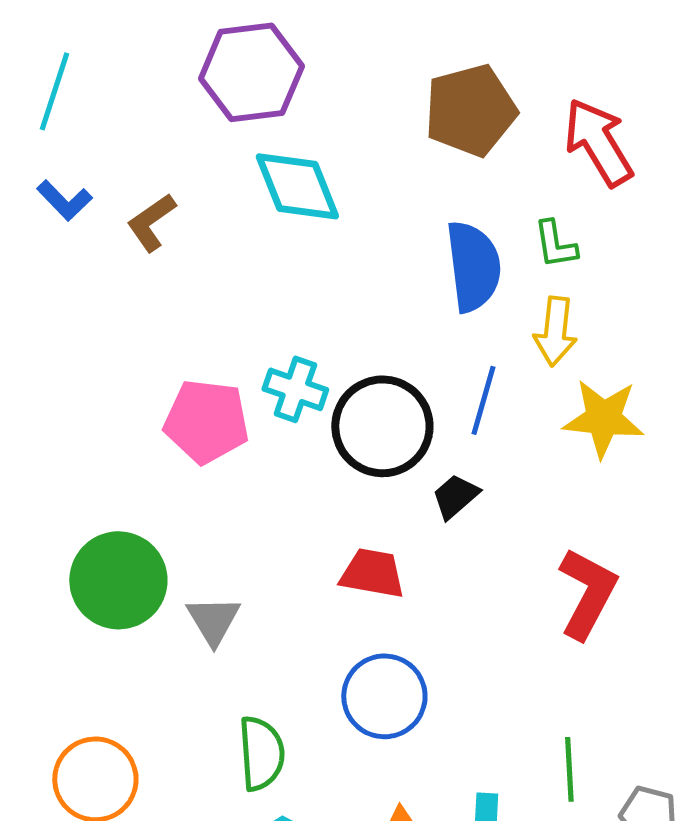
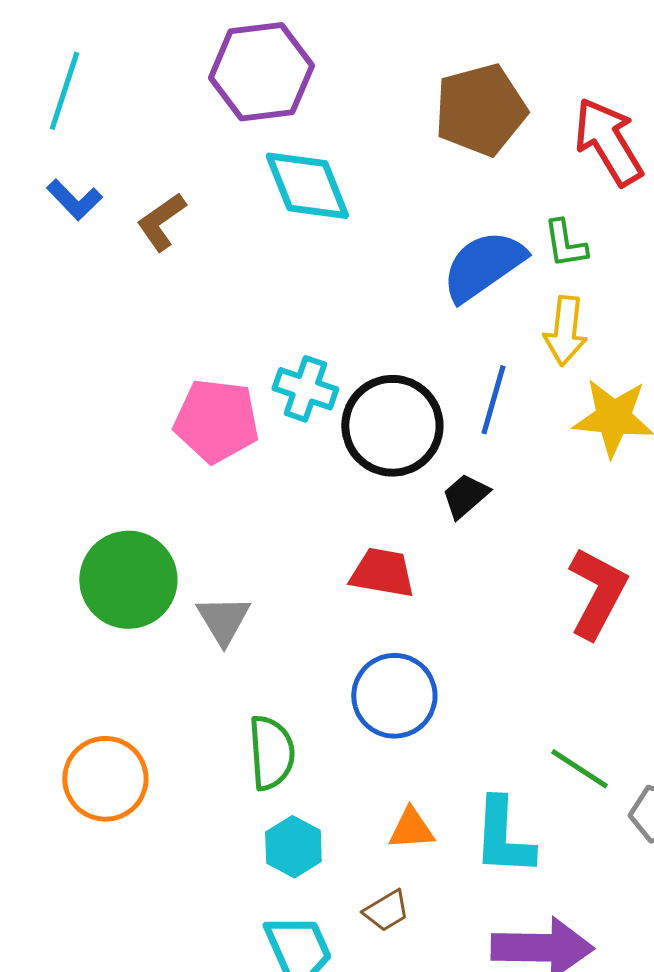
blue semicircle: (473, 266) -> (483, 266), turned -118
green line: (569, 769) -> (579, 769), turned -54

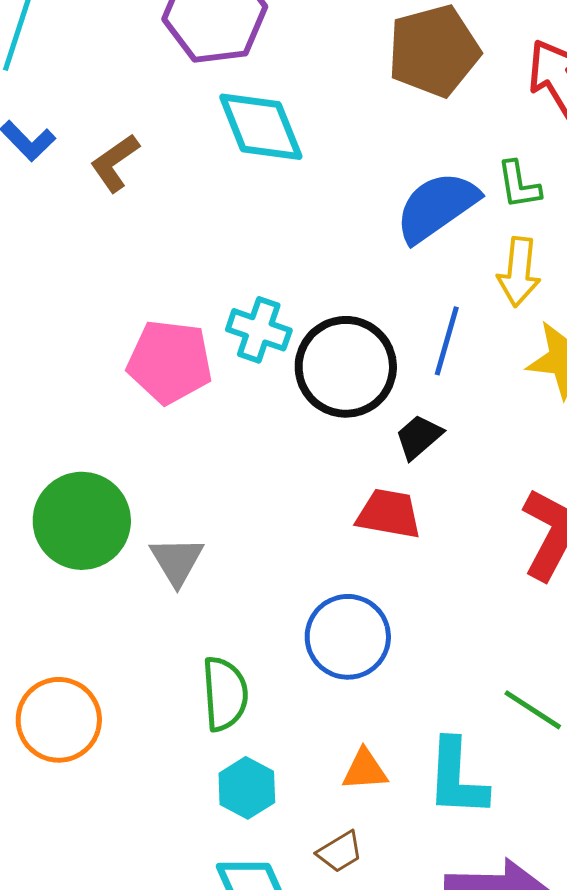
red trapezoid: (382, 573) -> (389, 514), moved

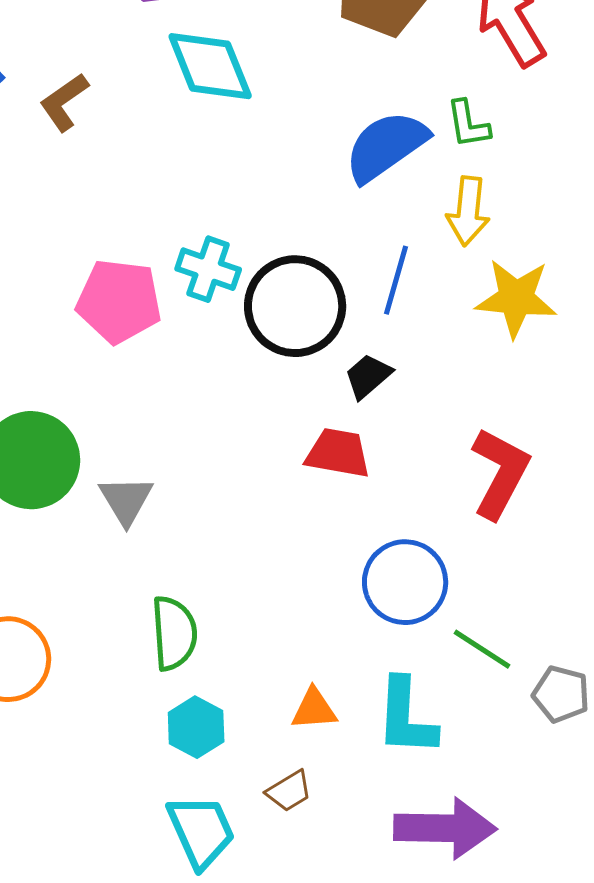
blue circle: (348, 637) -> (405, 582), moved

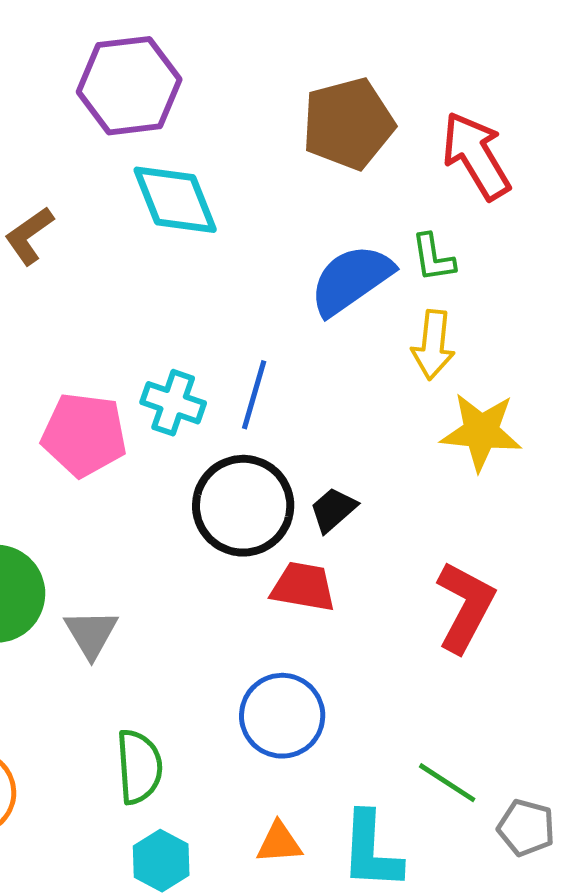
blue line: (396, 280) -> (254, 395), moved
black circle: (295, 306) -> (243, 506), moved
blue circle: (405, 582) -> (282, 716), moved

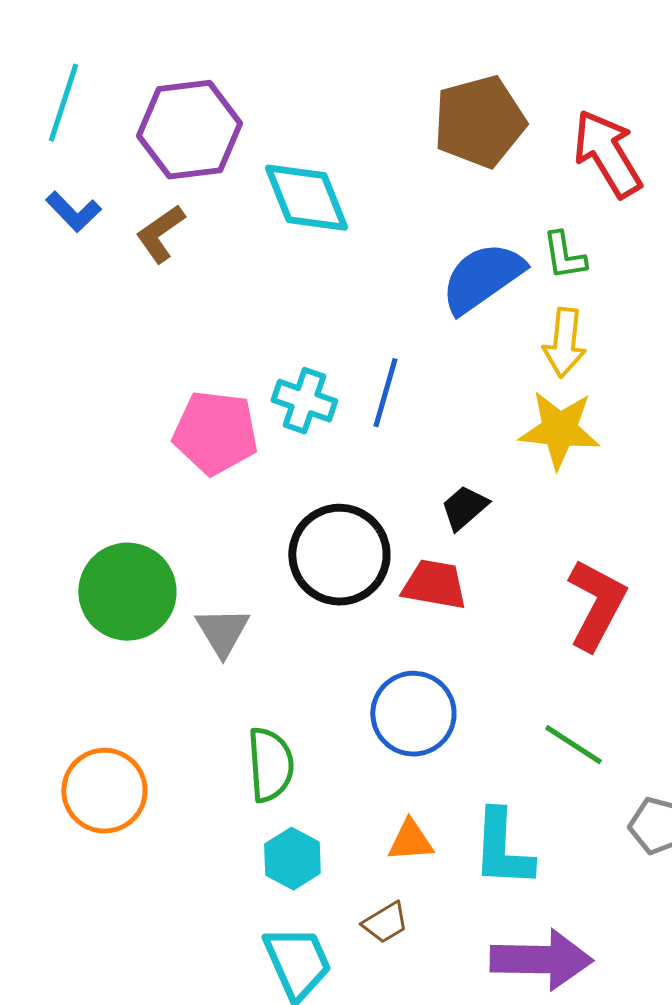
purple hexagon: (129, 86) -> (189, 130), moved
yellow star: (481, 432) -> (559, 430), moved
black circle: (243, 506) -> (339, 555), moved
green line: (447, 783) -> (573, 745), moved

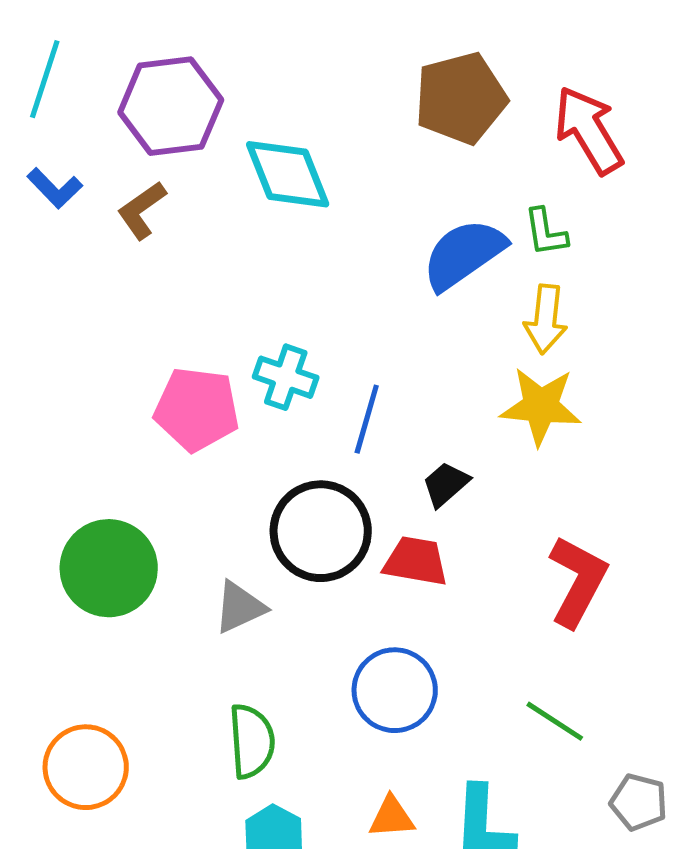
blue line: (385, 393) -> (367, 419), moved
gray triangle: (222, 632) -> (240, 607), moved, turned 36

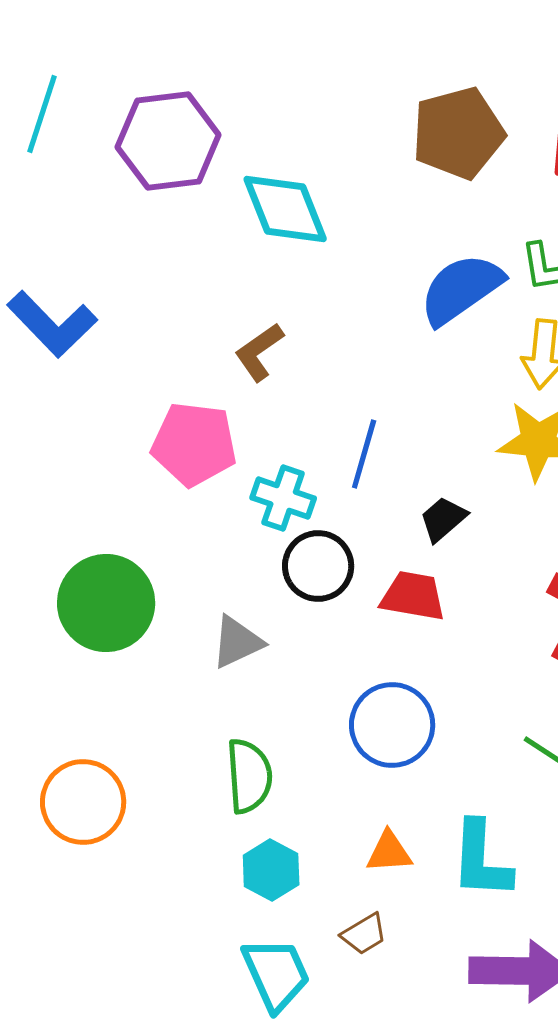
blue L-shape: (55, 188) -> (52, 324), moved, size x1.6
brown L-shape: (142, 210) -> (259, 352), moved
cyan cross: (286, 377) -> (283, 498), moved
black circle: (321, 531) -> (318, 566), size x0.7

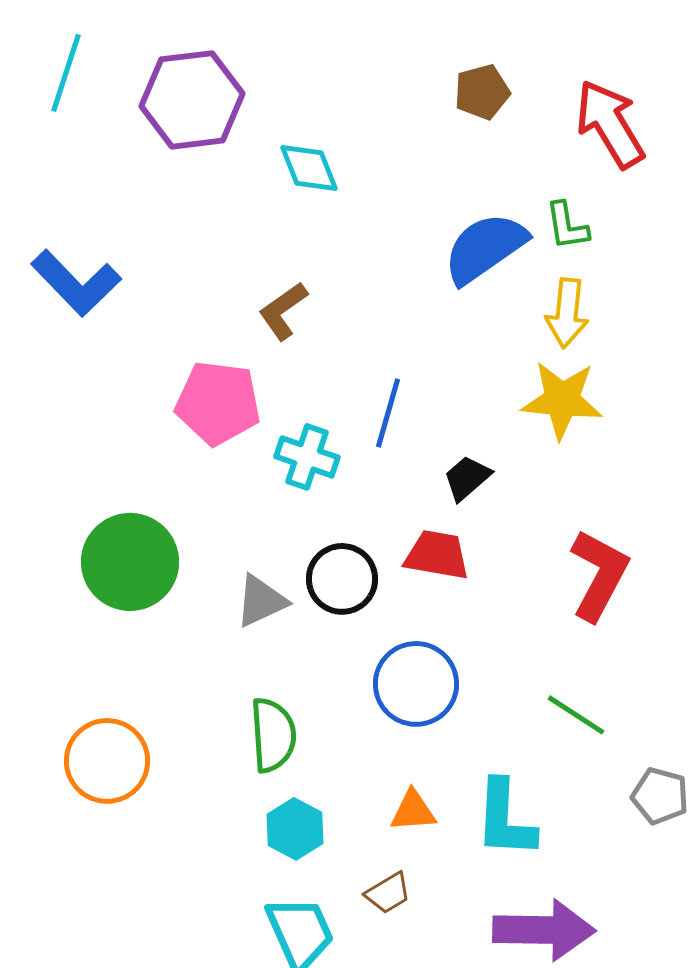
brown pentagon: (458, 133) -> (482, 92), size x0.6
cyan diamond: (285, 209) -> (309, 168), size x0.7
black circle: (318, 566) -> (342, 579), moved

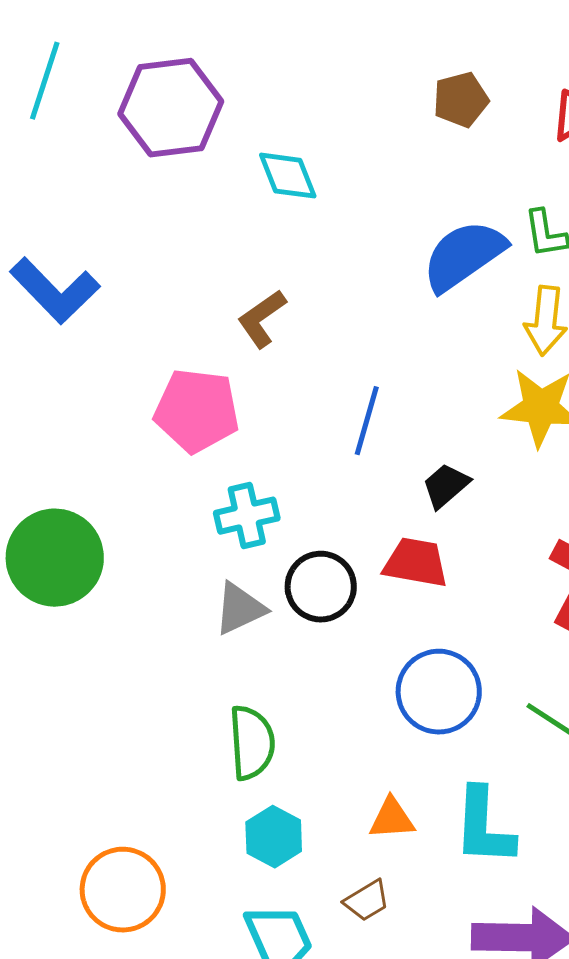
cyan cross: (307, 457) -> (247, 516), moved, turned -32
green circle: (130, 562) -> (55, 558), moved
blue circle: (416, 684) -> (439, 692), moved
orange circle: (107, 761) -> (123, 890), moved

